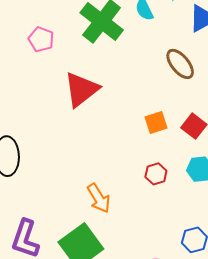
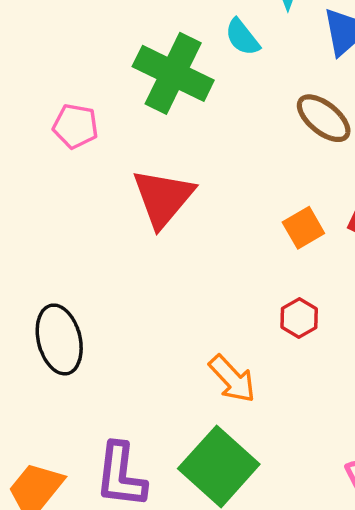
red hexagon: (156, 174) -> (299, 318), moved

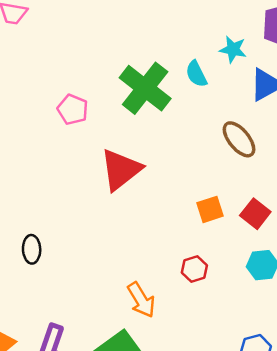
black ellipse: (59, 339) -> (32, 249), size x0.6

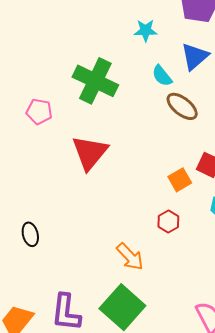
cyan star: (233, 49) -> (146, 30), moved
cyan semicircle: (196, 74) -> (162, 76), moved
orange square: (210, 209) -> (180, 180), moved

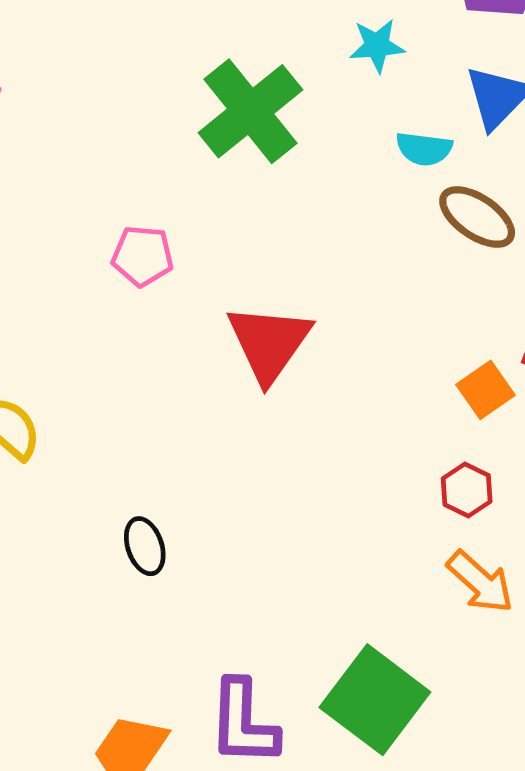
cyan semicircle: (162, 76) -> (424, 149), turned -40
green cross: (95, 81) -> (250, 111), moved, turned 30
orange arrow: (130, 257) -> (480, 582), moved

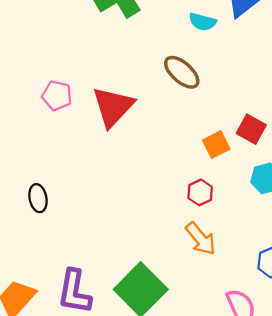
brown ellipse: (477, 217) -> (182, 72), moved
pink pentagon: (143, 256) -> (57, 96), moved

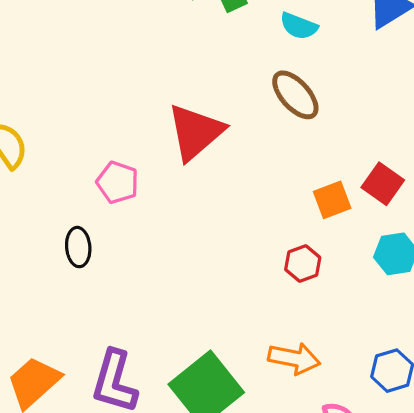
cyan semicircle: (202, 22) -> (299, 26), moved
pink pentagon: (57, 96) -> (118, 182), moved
orange arrow: (201, 239) -> (294, 358), moved, turned -45

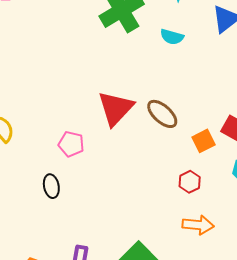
brown ellipse: (295, 95) -> (162, 114), moved
orange arrow: (294, 358) -> (198, 225), moved

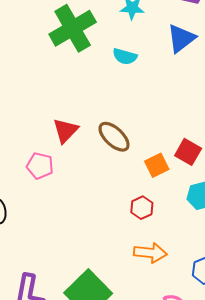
red triangle: (116, 108) -> (65, 130), size x0.7
pink pentagon: (71, 144) -> (40, 166), moved

